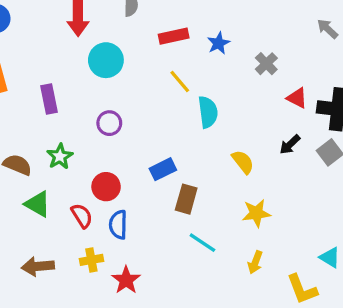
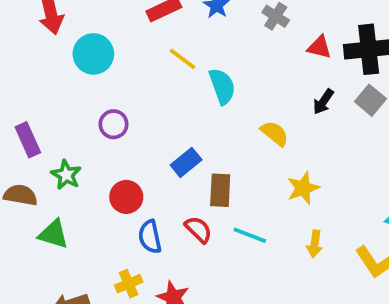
purple rectangle: (49, 99) -> (28, 140), moved
red semicircle: (82, 216) -> (198, 229), moved

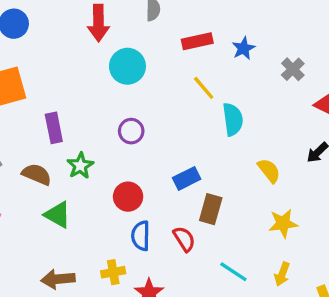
cyan line: (250, 235) -> (233, 272), moved

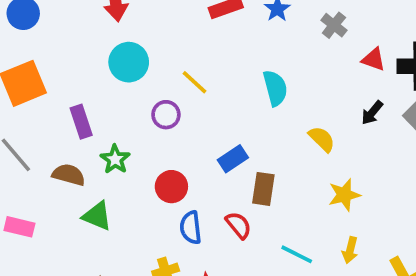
cyan circle: (127, 66) -> (129, 62), moved
yellow line: (204, 88) -> (194, 82), moved

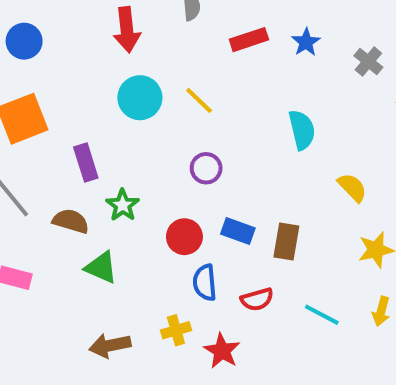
yellow line: (194, 82) -> (199, 100), moved
purple circle: (166, 115) -> (206, 168), moved
blue rectangle: (233, 159) -> (238, 231), moved, turned 52
red semicircle: (239, 225) -> (257, 299), moved, turned 112

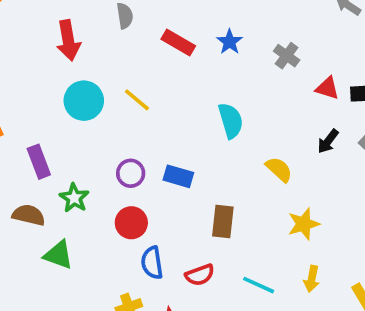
red rectangle: (249, 40) -> (178, 43), turned 52
purple circle: (206, 168) -> (131, 173), moved
blue rectangle: (238, 231) -> (178, 176), moved

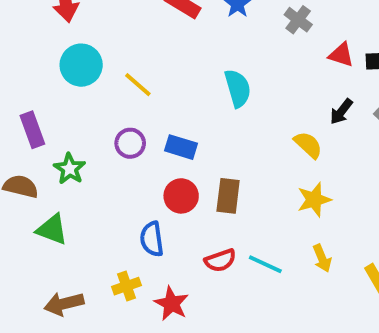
yellow line: (137, 100) -> (138, 85), moved
yellow semicircle: (279, 169) -> (308, 145), moved
red circle: (131, 223) -> (181, 196), moved
red semicircle: (200, 275) -> (220, 260), moved
yellow arrow: (312, 279) -> (322, 258), turned -35

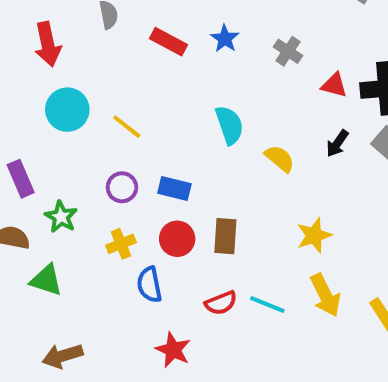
yellow semicircle: (308, 145) -> (280, 159), moved
yellow arrow: (322, 258) -> (325, 295), size x1.5
yellow cross: (126, 286) -> (121, 244), moved

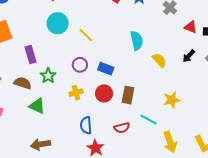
blue semicircle: (149, 285) -> (86, 125), moved
yellow arrow: (325, 295) -> (170, 142), moved
cyan line: (267, 304) -> (148, 119), moved

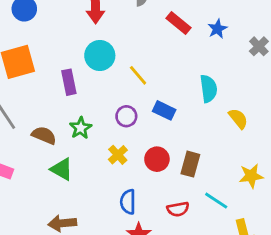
purple rectangle: (30, 55) -> (69, 82), moved
blue rectangle: (106, 69) -> (164, 110), moved
yellow cross: (76, 93) -> (118, 155), turned -32

